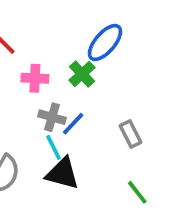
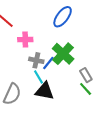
green cross: (82, 74) -> (63, 54), moved, size x1.5
gray rectangle: (130, 134) -> (86, 75), moved
green line: (137, 192) -> (86, 89), moved

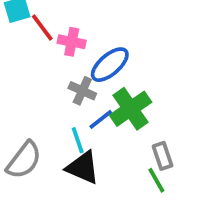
blue ellipse: (63, 17) -> (110, 65), moved
pink cross: (25, 40) -> (72, 42), moved
gray cross: (36, 60) -> (82, 91), moved

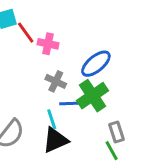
blue ellipse: (110, 65) -> (96, 64), moved
blue line: (101, 119) -> (70, 103), turned 36
black triangle: (83, 168) -> (55, 140), turned -48

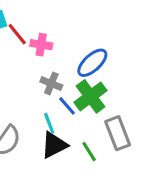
blue line: (70, 103) -> (67, 106), turned 54
gray rectangle: (117, 132) -> (118, 133), size x1.5
green line: (112, 151) -> (89, 152), moved

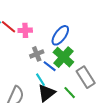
gray cross: (51, 84) -> (37, 54), turned -32

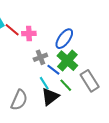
green line: (70, 93) -> (66, 85), moved

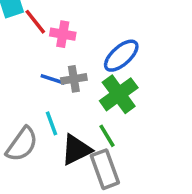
blue line: (53, 70) -> (53, 79), moved, turned -32
gray rectangle: (90, 81) -> (105, 169), moved
cyan line: (44, 83) -> (51, 123), moved

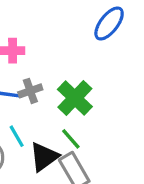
blue ellipse: (121, 56) -> (109, 24), moved

